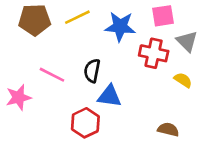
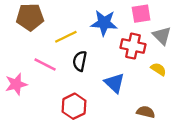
yellow line: (77, 17) -> (66, 37), moved
blue triangle: (109, 96) -> (114, 83), moved, turned 35

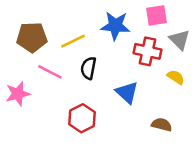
brown pentagon: (30, 17) -> (32, 37), moved

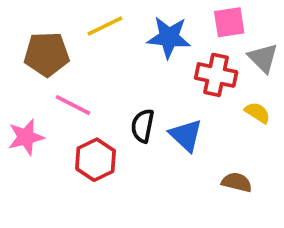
yellow line: (73, 41) -> (105, 26), moved
black semicircle: (88, 68) -> (143, 126), moved
red hexagon: (82, 118) -> (96, 160), moved

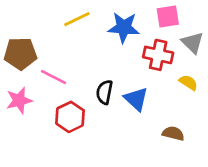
brown pentagon: (47, 54) -> (20, 54), moved

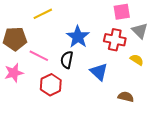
yellow line: (77, 19) -> (43, 14), moved
blue star: (124, 27) -> (78, 37), moved, turned 30
black semicircle: (104, 92) -> (67, 60), moved

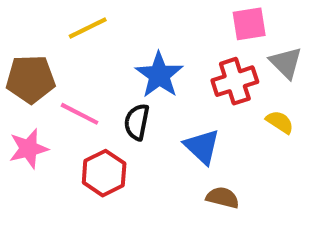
red cross: (115, 40) -> (235, 81), turned -30
brown semicircle: (126, 97) -> (223, 198), moved

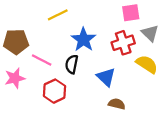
yellow line: (88, 28) -> (58, 15), moved
yellow semicircle: (280, 122) -> (147, 64), size x1.5

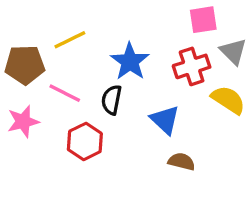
yellow line: (58, 15) -> (70, 40), moved

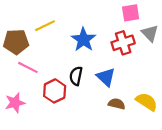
pink line: (65, 93) -> (28, 67), moved
black semicircle: (112, 100) -> (76, 76), moved
yellow semicircle: (228, 100) -> (147, 102), moved
pink star: (23, 121) -> (15, 103), moved

